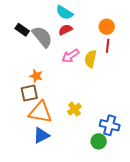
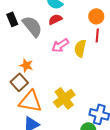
black rectangle: (22, 30) -> (12, 19), turned 32
brown square: (29, 93) -> (19, 82), turned -30
yellow cross: (74, 109) -> (64, 98), size x1.5

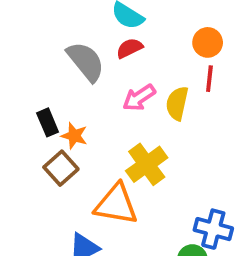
black rectangle: (12, 19) -> (48, 122), moved
yellow cross: (64, 98) -> (147, 164), moved
orange triangle: (30, 101) -> (116, 204), moved

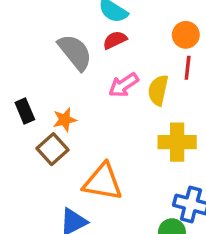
black rectangle: (48, 122) -> (25, 111), moved
orange star: (74, 136) -> (65, 120), turned -30
yellow cross: (147, 164) -> (177, 142), moved, turned 36

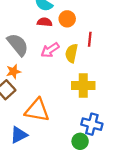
orange circle: (186, 35) -> (67, 19), moved
red semicircle: (115, 40) -> (45, 22), turned 32
gray semicircle: (75, 52) -> (18, 45), moved

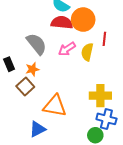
orange circle: (67, 19) -> (83, 20), size x1.5
red semicircle: (45, 22) -> (62, 23), size x1.5
yellow cross: (83, 85) -> (100, 96), moved

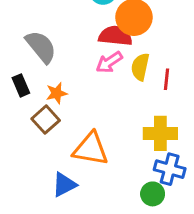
red semicircle: (62, 23) -> (115, 36), moved
red line: (104, 39) -> (167, 79), moved
gray semicircle: (36, 44) -> (41, 47), moved

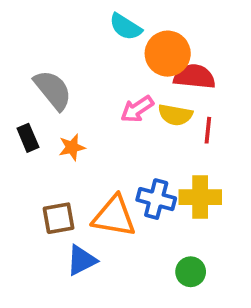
red semicircle: (115, 36) -> (194, 77), moved
yellow semicircle: (140, 67) -> (175, 115), turned -92
brown square: (46, 120) -> (59, 218), moved, turned 32
blue cross: (170, 169) -> (156, 199), moved

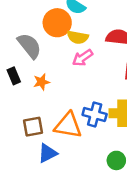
orange circle: (168, 54) -> (57, 23), moved
yellow semicircle: (175, 115) -> (78, 37), moved

